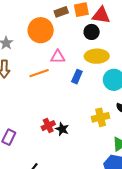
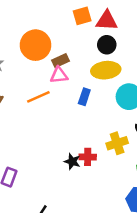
brown rectangle: (61, 12) -> (61, 61), moved
black circle: (92, 32) -> (107, 45), moved
red cross: (48, 126) -> (88, 157), moved, turned 32

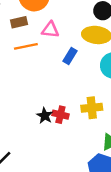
brown rectangle: (61, 61) -> (19, 22), moved

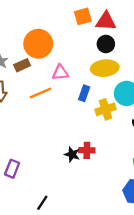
brown rectangle: (19, 22) -> (22, 65), moved
yellow cross: (92, 108) -> (106, 109), moved

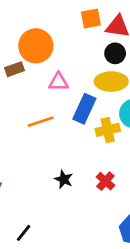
orange line: (41, 93) -> (41, 122), moved
blue rectangle: (84, 93) -> (84, 109), size x1.5
red cross: (87, 150) -> (105, 181), moved, turned 35

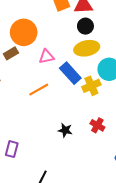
blue rectangle: (84, 109) -> (70, 73), turned -55

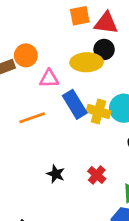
orange circle: (24, 32) -> (26, 55), moved, size x0.7
yellow ellipse: (87, 48) -> (87, 62), moved
yellow cross: (91, 86) -> (98, 112), moved, turned 30

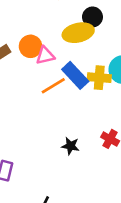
orange circle: (26, 55) -> (31, 46), moved
orange line: (32, 118) -> (53, 86), moved

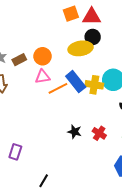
pink triangle: (45, 56) -> (42, 77), moved
black star: (70, 146) -> (75, 132), moved

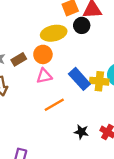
black circle: (93, 37) -> (82, 25), moved
yellow ellipse: (80, 48) -> (54, 33), moved
orange line: (58, 88) -> (54, 105), moved

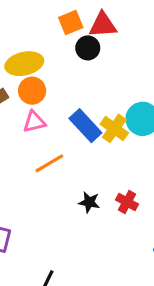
yellow ellipse: (54, 33) -> (24, 64), moved
yellow cross: (99, 81) -> (114, 128), turned 30

